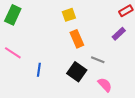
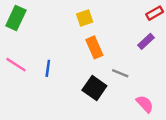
blue line: (39, 70) -> (48, 68), moved
pink semicircle: (105, 85) -> (145, 104), moved

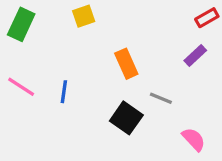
yellow square: (85, 18) -> (84, 16), moved

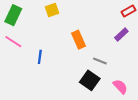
pink line: (21, 87) -> (13, 42), moved
black square: (126, 118) -> (90, 80), moved

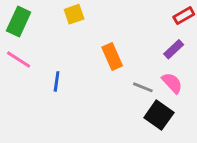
black square: (90, 80) -> (159, 115), moved
pink semicircle: (120, 86) -> (172, 83), moved

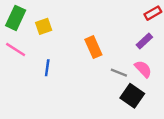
yellow square: (74, 14) -> (44, 26), moved

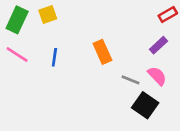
yellow square: (44, 26) -> (48, 15), moved
blue line: (47, 68) -> (54, 57), moved

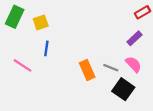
yellow square: (48, 15) -> (41, 22), moved
orange rectangle: (102, 52) -> (87, 70), moved
pink line: (17, 55) -> (23, 65), moved

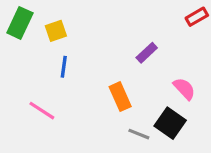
purple rectangle: (135, 38) -> (147, 53), moved
pink line: (23, 65) -> (42, 111), moved
gray line: (111, 68) -> (139, 134), moved

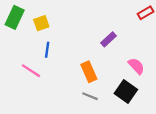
pink line: (42, 111) -> (31, 71), moved
gray line: (139, 134) -> (90, 96), moved

